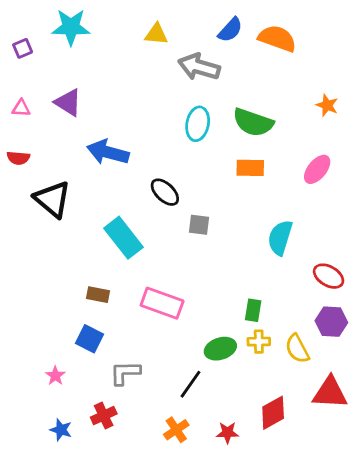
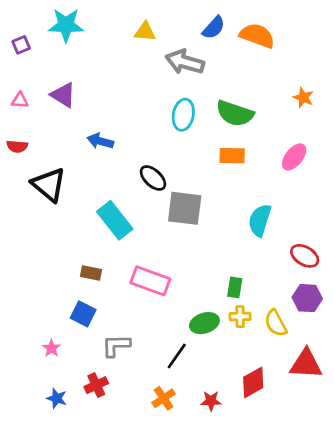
blue arrow: (108, 152) -> (100, 141), size x0.7
gray square: (199, 225) -> (185, 208), size x1.8

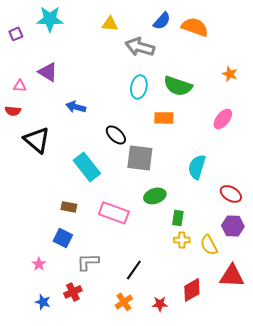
pink triangle: (20, 100) -> (20, 86), moved
orange rectangle: (232, 156) -> (164, 118), moved
green ellipse: (204, 323) -> (155, 196), moved

